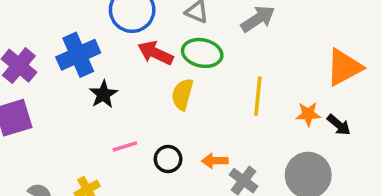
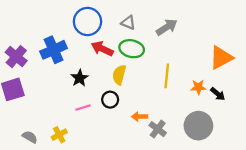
black star: (103, 94) -> (80, 78), moved
black circle: (168, 159) -> (110, 100), moved

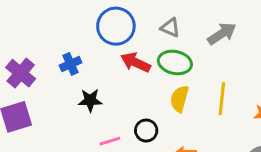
blue cross: (54, 50) -> (71, 64), size x0.6
yellow semicircle: (119, 75) -> (179, 99), moved
black star: (80, 78) -> (90, 100), moved, turned 30

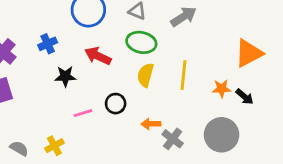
red arrow: (136, 62) -> (98, 56), moved

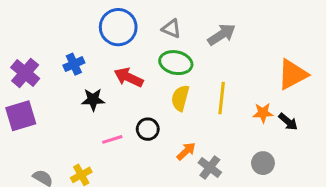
orange arrow: (151, 124) -> (186, 151), turned 138
gray circle: (222, 135) -> (263, 163), size x0.6

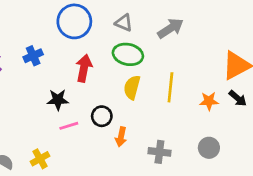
red arrow: (129, 77) -> (84, 68), turned 76
black star: (93, 100) -> (58, 100), moved
black arrow: (288, 122) -> (238, 98), moved
orange arrow: (186, 151) -> (121, 137), moved, turned 144
gray cross: (210, 168) -> (159, 152), turned -30

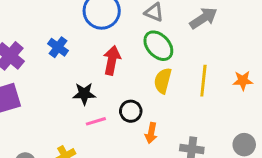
green ellipse: (128, 54) -> (158, 46), turned 36
blue cross: (33, 56) -> (58, 47), turned -30
orange star: (209, 101) -> (243, 81), moved

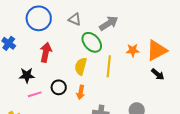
green ellipse: (158, 46) -> (92, 42), moved
orange star: (243, 81) -> (133, 50), moved
orange arrow: (151, 133) -> (81, 92), moved

